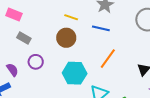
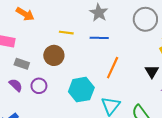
brown circle: (66, 38) -> (54, 55), moved
purple semicircle: (12, 70) -> (16, 85), moved

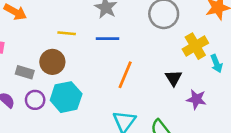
gray rectangle: (22, 64) -> (25, 72), moved
cyan hexagon: (81, 90) -> (66, 97), moved

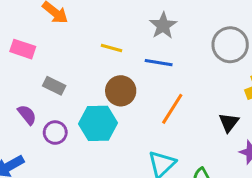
brown circle: (52, 62) -> (121, 91), moved
purple circle: (35, 100) -> (55, 133), moved

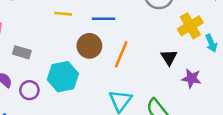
brown circle: (121, 91) -> (89, 46), moved

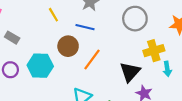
yellow line: (63, 14) -> (53, 15), turned 40
black triangle: (169, 57) -> (130, 72), size x1.5

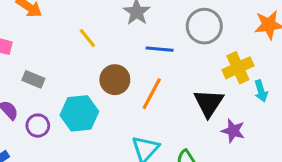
blue line: (85, 27) -> (160, 49), moved

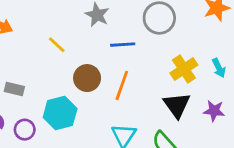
yellow cross: (238, 68) -> (184, 69), moved
black triangle: (209, 103) -> (177, 105), moved
purple star: (233, 131) -> (214, 111), moved

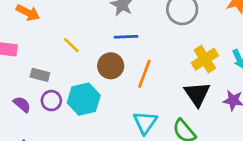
yellow line: (57, 45) -> (71, 45), moved
blue line: (123, 45) -> (126, 37), moved
purple circle: (25, 130) -> (51, 101), moved

